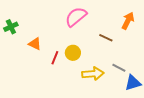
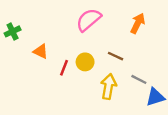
orange arrow: (128, 21) -> (138, 23), moved
brown line: (106, 38) -> (115, 56), moved
yellow arrow: (93, 74) -> (108, 86), turned -75

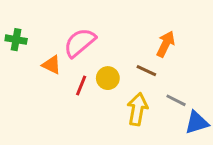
pink semicircle: (89, 20) -> (80, 43), moved
orange arrow: (138, 23) -> (166, 44), moved
green cross: (13, 31) -> (16, 40), turned 35

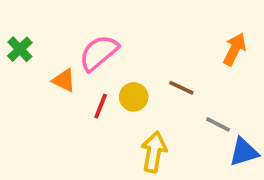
green cross: (16, 40) -> (20, 49), turned 36
orange arrow: (166, 44) -> (235, 49), moved
yellow arrow: (137, 109) -> (154, 152), moved

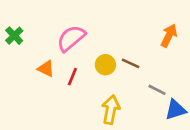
orange triangle: (64, 80) -> (46, 69), moved
yellow circle: (134, 97) -> (105, 65), moved

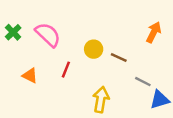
pink semicircle: (71, 38) -> (48, 35), moved, turned 84
yellow circle: (105, 65) -> (94, 49), moved
orange triangle: (46, 69) -> (30, 76), moved

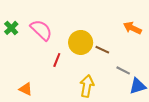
orange arrow: (154, 32) -> (132, 28), turned -90
yellow circle: (94, 49) -> (81, 42), size x1.5
orange triangle: (30, 76) -> (26, 89), moved

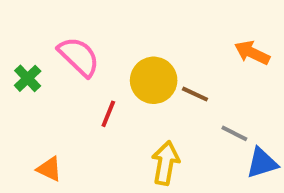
green cross: (11, 28) -> (28, 78), moved

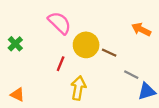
pink semicircle: (79, 57) -> (60, 23), moved
yellow arrow: (165, 163) -> (78, 88), moved
orange triangle: (49, 169) -> (18, 95), moved

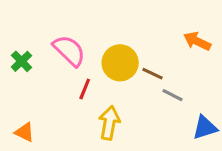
pink semicircle: (60, 23) -> (69, 50), moved
gray line: (131, 75) -> (172, 95), moved

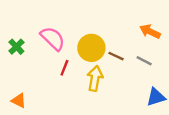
gray line: (172, 95) -> (144, 61), moved
yellow arrow: (109, 123) -> (95, 78), moved

